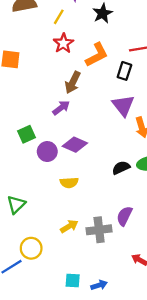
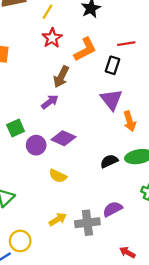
yellow semicircle: (69, 183) -> (58, 176), turned 30
purple semicircle: (124, 216) -> (113, 209), turned 36

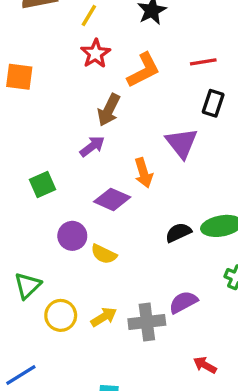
black rectangle: (113, 65) -> (213, 103), moved
orange arrow: (130, 121) -> (144, 173), moved
purple circle: (36, 145) -> (72, 236), moved
yellow circle: (20, 241) -> (61, 315), moved

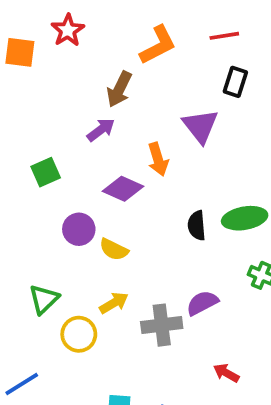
red star: (95, 54) -> (68, 30), moved
black semicircle: (178, 233) -> (197, 226), turned -70
green triangle: (28, 286) -> (44, 299), moved
yellow circle: (61, 315) -> (79, 334), moved
yellow arrow: (104, 317) -> (114, 303), moved

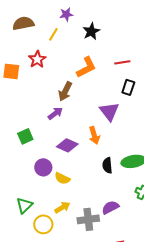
orange arrow: (158, 159) -> (94, 135), moved

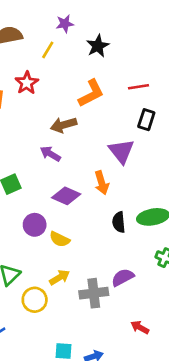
brown arrow: (65, 91) -> (64, 125), turned 48
purple arrow: (55, 113) -> (50, 154), turned -112

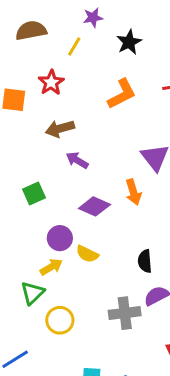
brown arrow: (64, 125) -> (60, 129), moved
black semicircle: (119, 222) -> (145, 261), moved
yellow arrow: (60, 277) -> (51, 267), moved

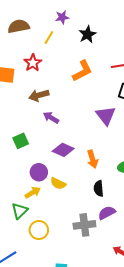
orange arrow: (133, 192) -> (93, 159), moved

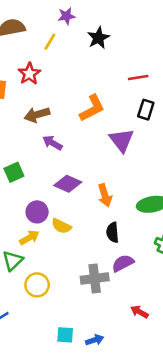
orange L-shape: (82, 71) -> (92, 108), moved

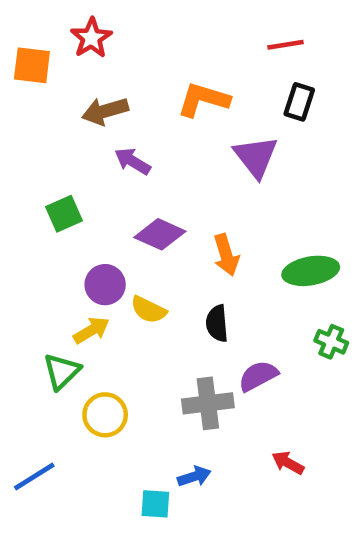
orange L-shape: (92, 108) -> (203, 100), turned -136
black semicircle: (113, 232) -> (217, 323), moved
blue arrow: (95, 340) -> (194, 476), moved

